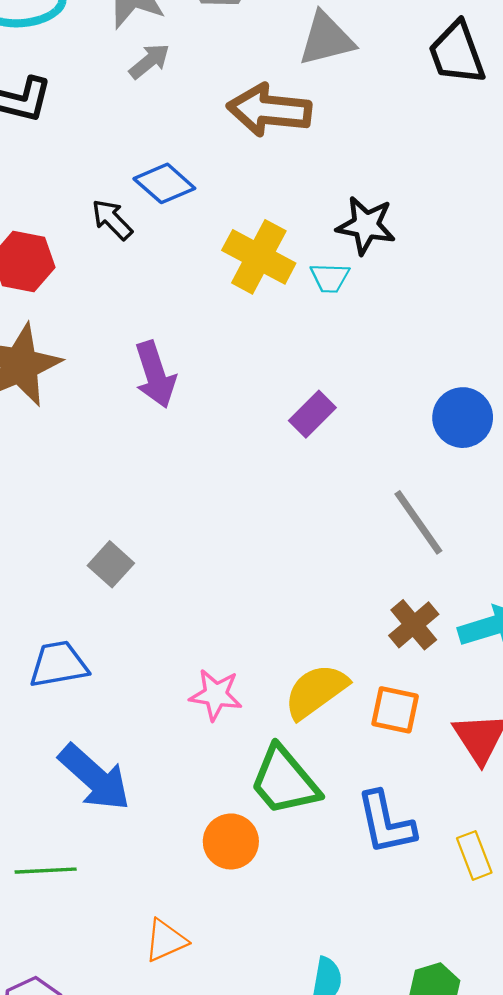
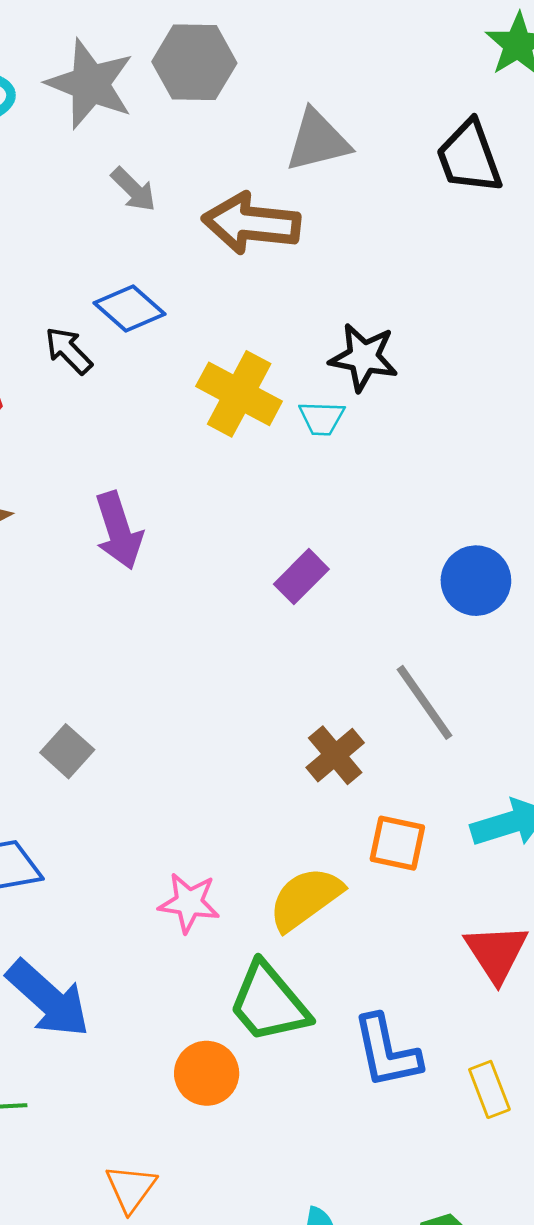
gray arrow: (149, 61) -> (134, 189), moved, turned 84
brown cross: (414, 625) -> (335, 755), moved
orange square: (395, 710) -> (397, 843), moved
orange triangle: (166, 940) -> (131, 1188), turned -30

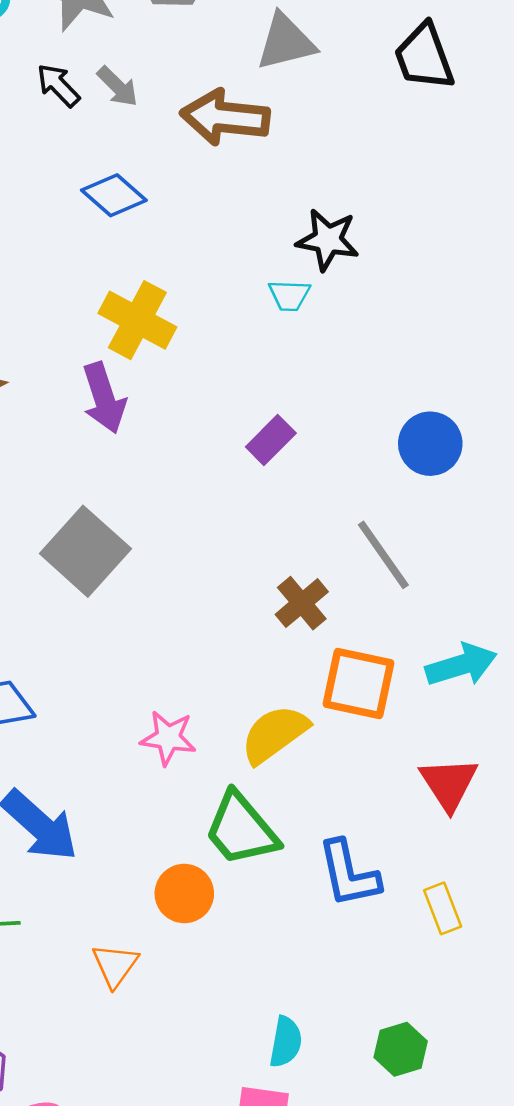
black arrow: (69, 351) -> (58, 85), moved
yellow cross: (239, 394) -> (137, 320), moved
gray square: (67, 751) -> (85, 551), moved, size x1.8
orange square: (397, 843) -> (359, 683), size x1.4
orange triangle: (131, 1188) -> (115, 965), moved

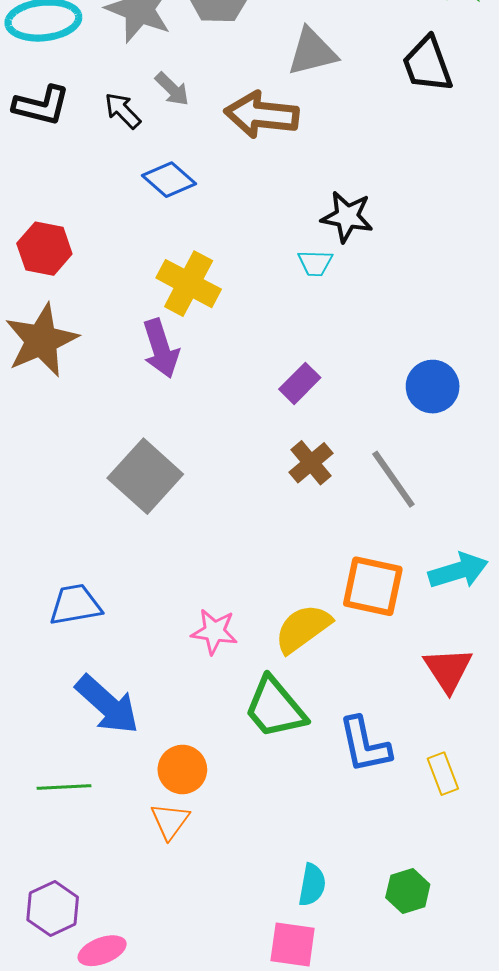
black arrow: (58, 85) -> (123, 111), moved
brown cross: (302, 603) -> (311, 463), moved
orange circle: (184, 894) -> (182, 769), moved

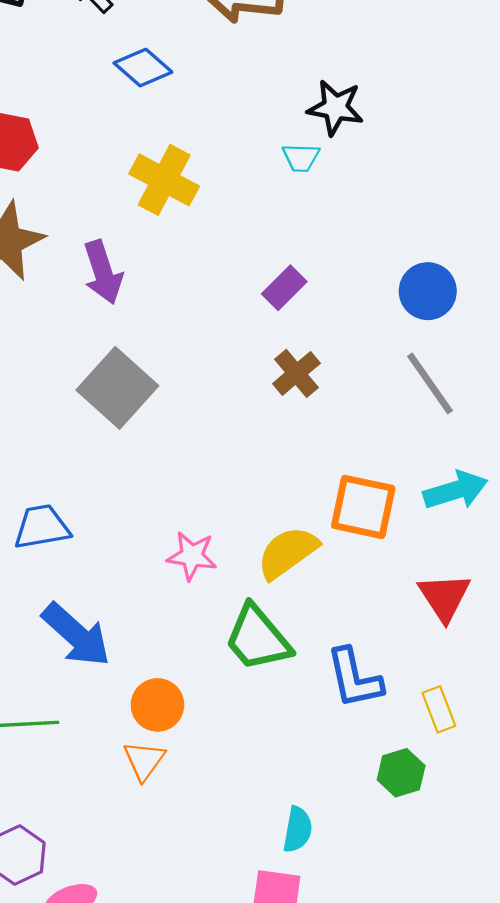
purple arrow: (161, 348) -> (103, 272), moved
gray line: (393, 479) -> (430, 383), moved
green hexagon: (408, 891) -> (401, 773), moved

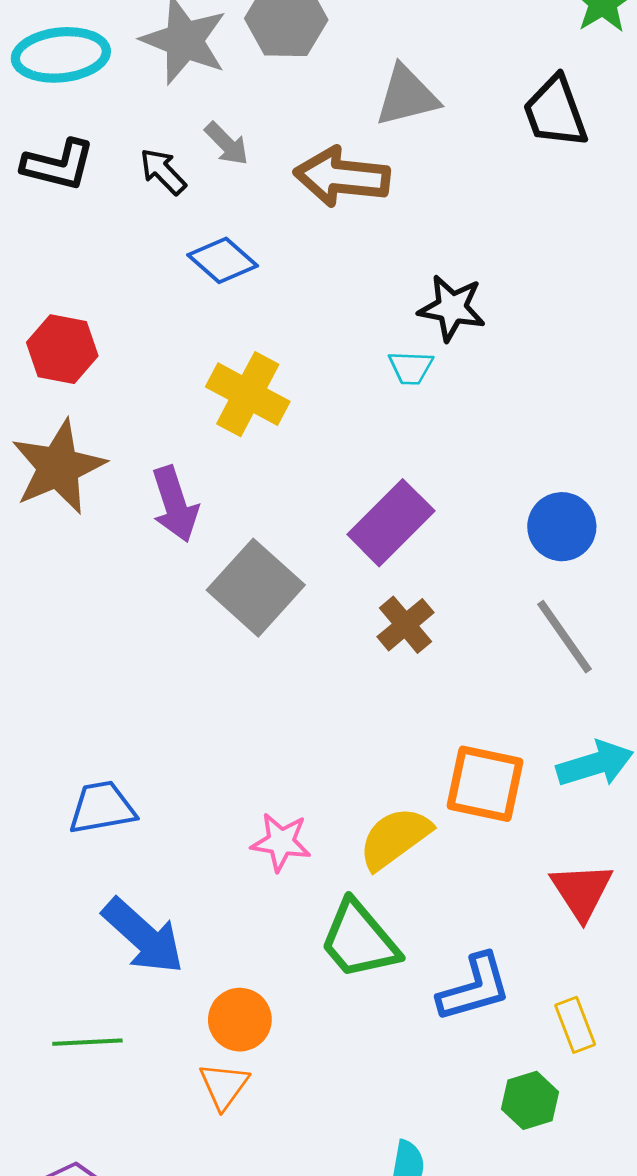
purple rectangle: (284, 288) -> (391, 523), size x1.6
gray square: (117, 388) -> (256, 588), moved
blue L-shape: (354, 678) -> (474, 988), turned -94

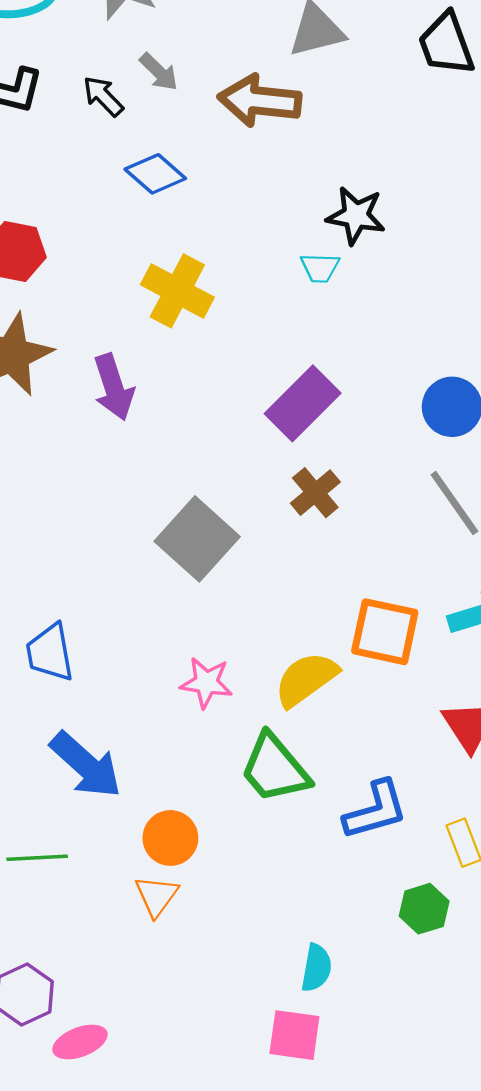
gray square: (256, 588) -> (197, 539), moved
blue trapezoid: (102, 808) -> (50, 653), turned -90

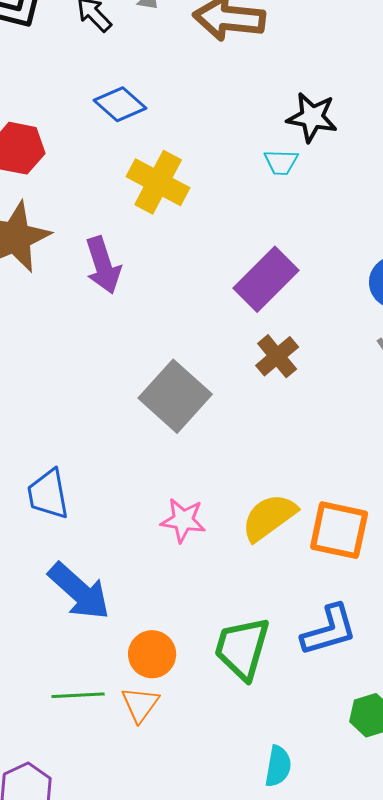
blue diamond: (155, 174) -> (120, 104), moved
orange square: (385, 632) -> (339, 530), moved
green trapezoid: (275, 768) -> (242, 648), moved, turned 56
green line: (37, 858) -> (78, 695), moved

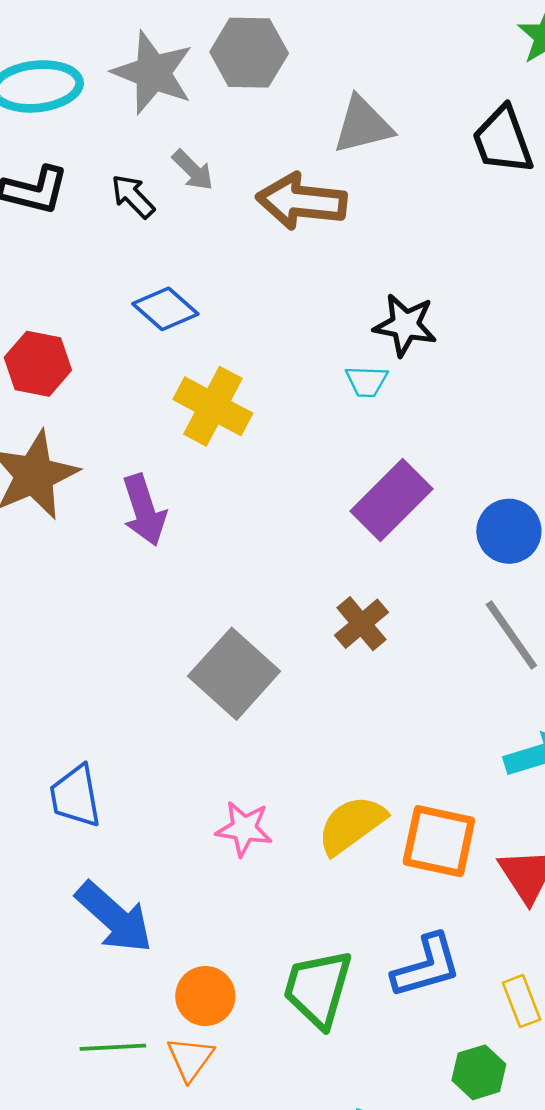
purple rectangle: (266, 279) -> (392, 500), moved

